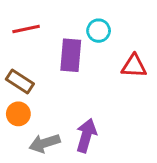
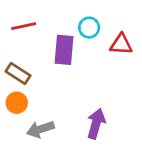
red triangle: (134, 66) -> (121, 44), moved
purple arrow: (86, 135) -> (96, 124), moved

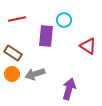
red triangle: (121, 44) -> (88, 46), moved, turned 30
gray arrow: (40, 129) -> (35, 74), moved

